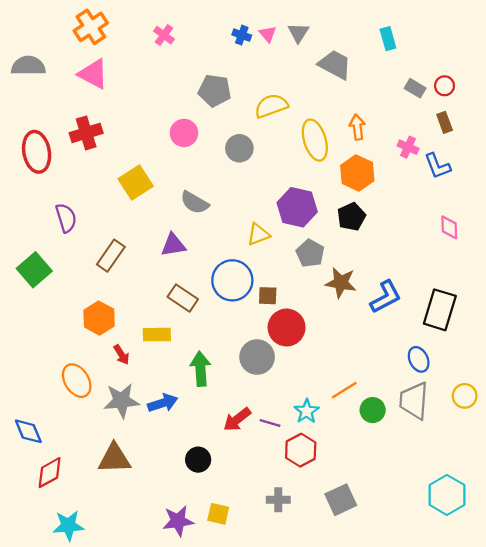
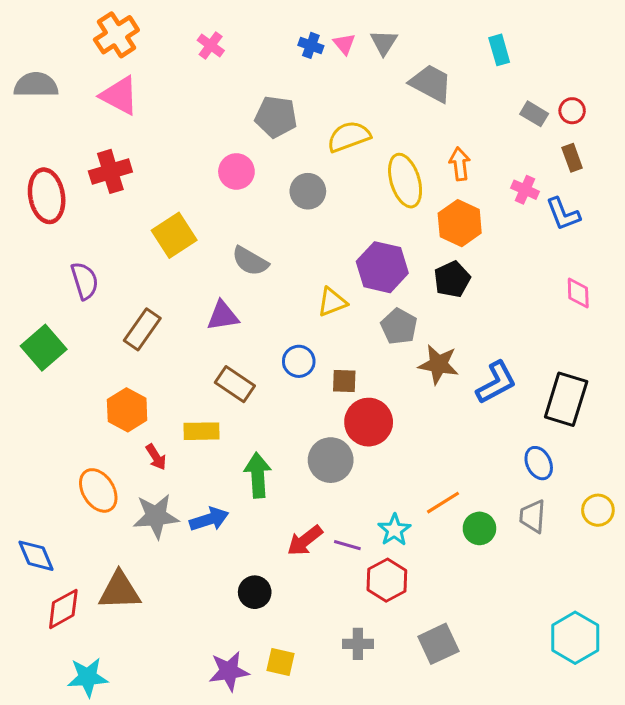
blue circle: (232, 280) -> (299, 361), size x0.6
gray trapezoid: (414, 401) -> (533, 516), size x0.7
brown triangle: (114, 458) -> (120, 591), moved

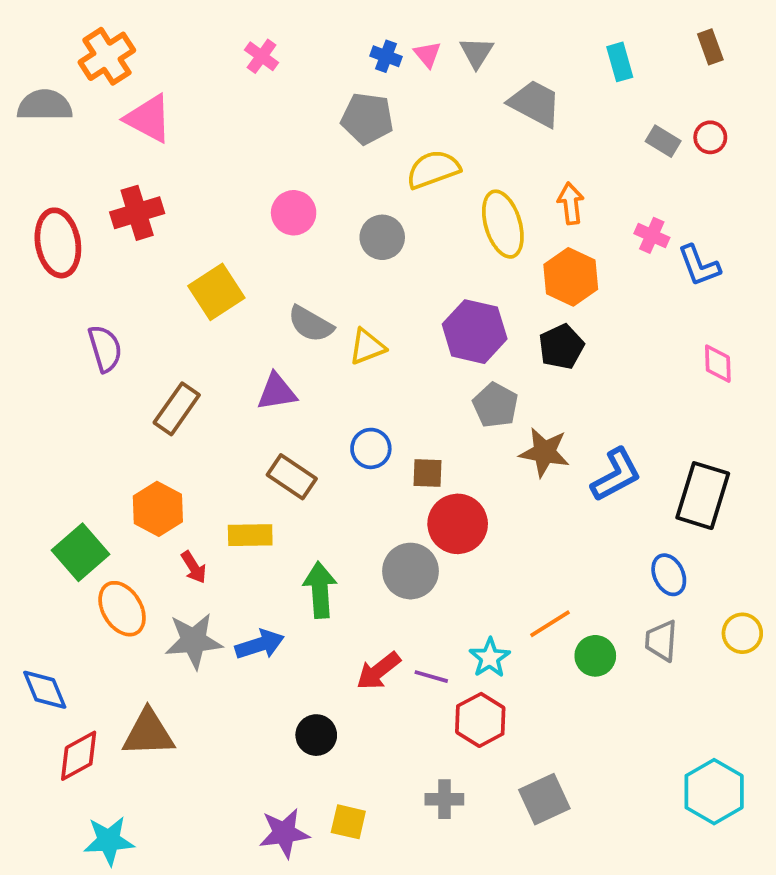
orange cross: (116, 35) -> (107, 56), moved
gray pentagon: (276, 117) -> (367, 118), moved
brown rectangle: (572, 158) -> (710, 47), moved
yellow triangle: (332, 302) -> (367, 347), moved
green square: (44, 348) -> (81, 552), moved

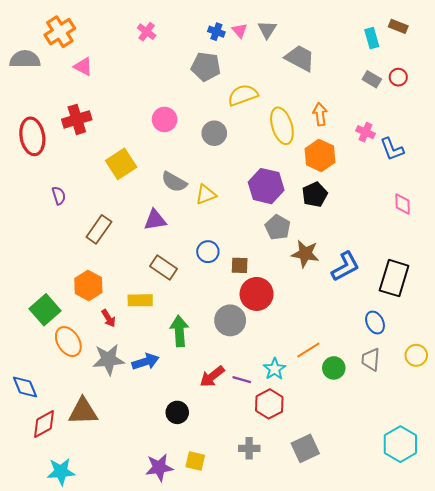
brown rectangle: (710, 47) -> (398, 26), turned -48
cyan rectangle: (620, 62) -> (372, 38), moved
pink triangle: (148, 118) -> (83, 67), size x0.7
purple semicircle: (105, 349) -> (59, 196), size x0.7

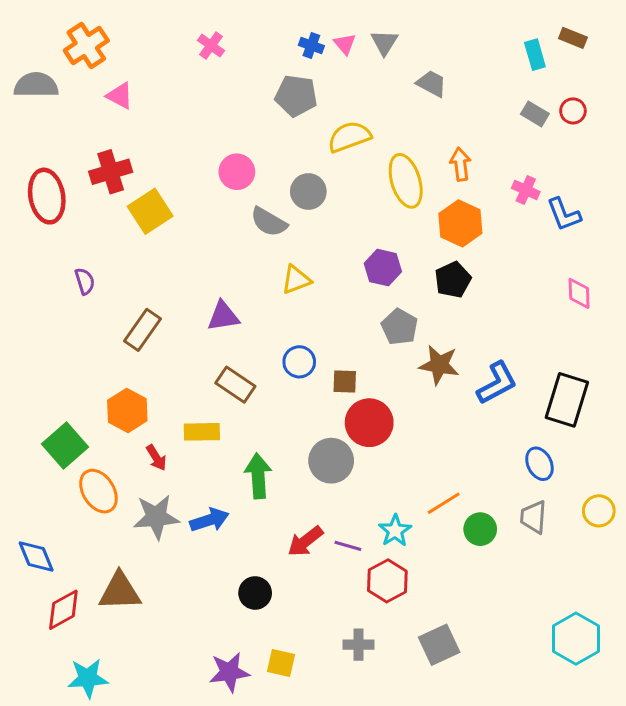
gray trapezoid: (300, 58) -> (432, 84), size x0.7
yellow square: (121, 164) -> (150, 211), moved
gray semicircle: (174, 182) -> (269, 222), moved
purple hexagon: (266, 186) -> (383, 268), size x0.7

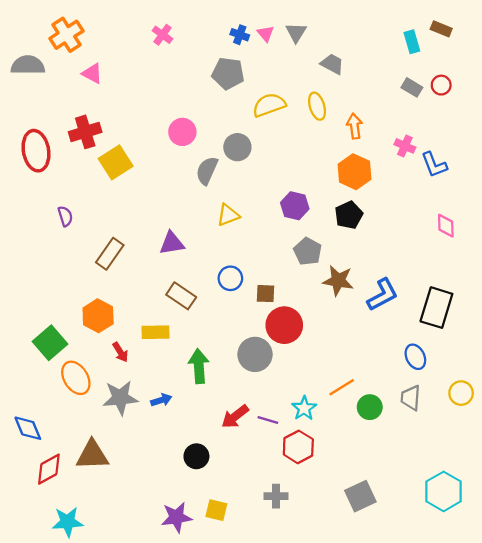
yellow ellipse: (406, 181) -> (317, 106), moved, size x0.7
gray semicircle: (269, 222) -> (207, 171), turned 84
blue arrow: (209, 520) -> (161, 400), size x0.7
gray square: (439, 645) -> (360, 496), moved

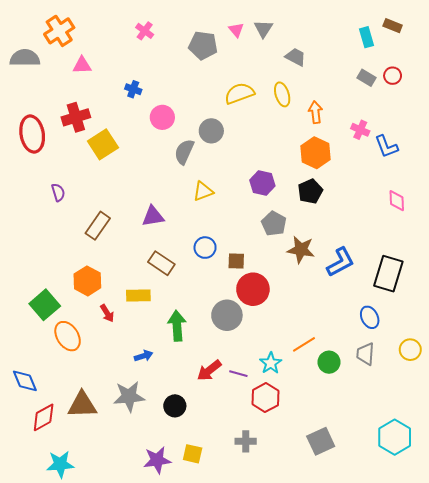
blue cross: (240, 35) -> (133, 89), moved
pink triangle: (92, 73) -> (82, 65), turned -30
gray pentagon: (228, 73) -> (203, 45), moved
gray star: (120, 398) -> (129, 397), moved

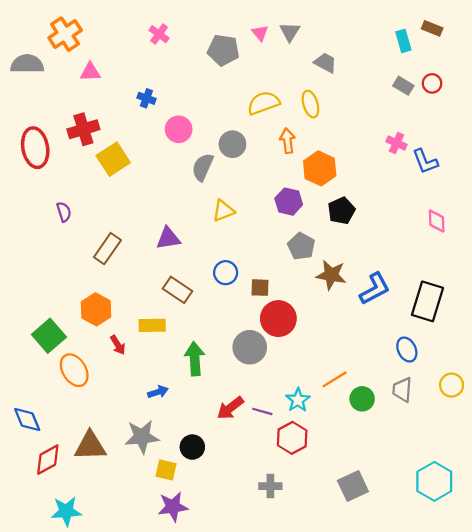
orange arrow: (315, 112) -> (288, 141), moved
orange hexagon: (315, 153) -> (320, 168), moved
yellow square: (193, 454) -> (166, 470), moved

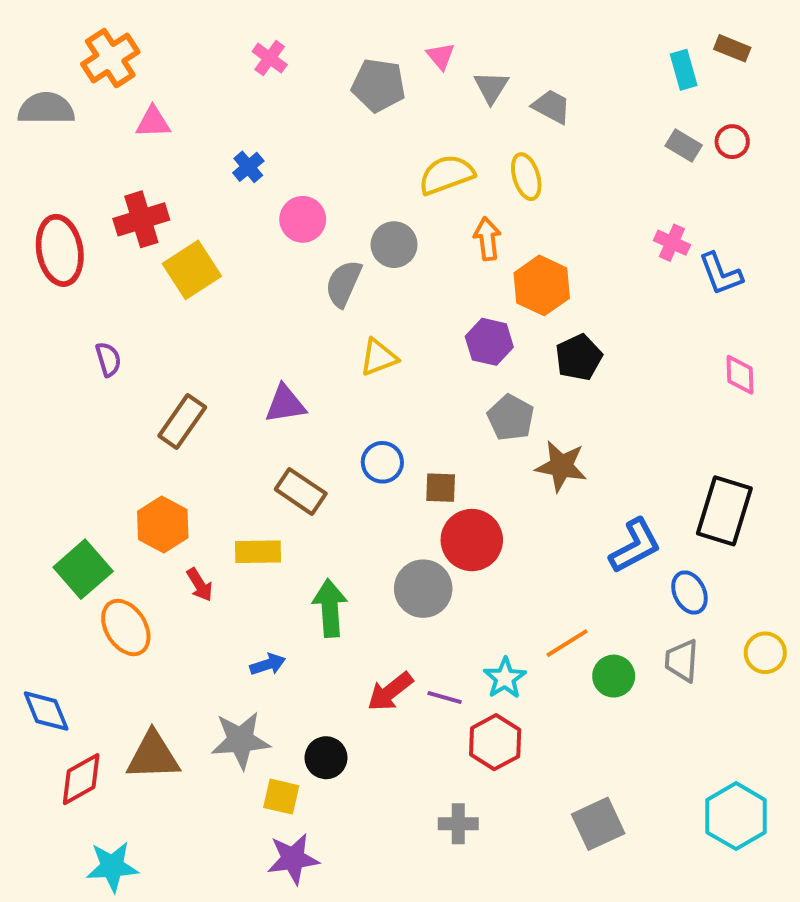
gray triangle: (290, 32) -> (491, 87), moved
blue cross: (146, 98) -> (248, 167), turned 30
blue L-shape: (375, 289) -> (635, 546), moved

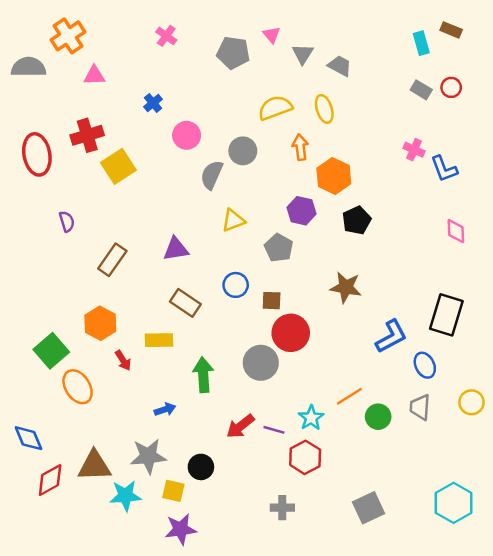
gray pentagon: (511, 418) -> (279, 248), moved
cyan star: (112, 867) -> (125, 496), moved

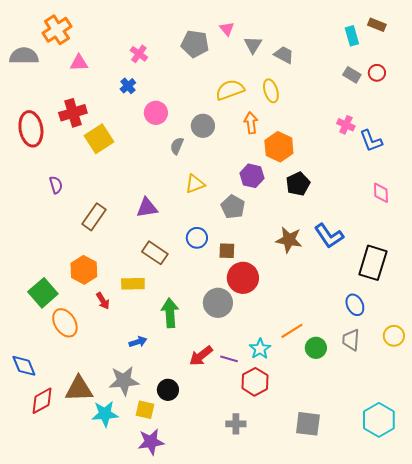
pink cross: (166, 36) -> (139, 54), moved
gray semicircle: (212, 175) -> (177, 146), size x0.7
blue L-shape: (391, 336) -> (329, 236), moved, turned 84
gray square: (369, 508) -> (308, 424), turned 32

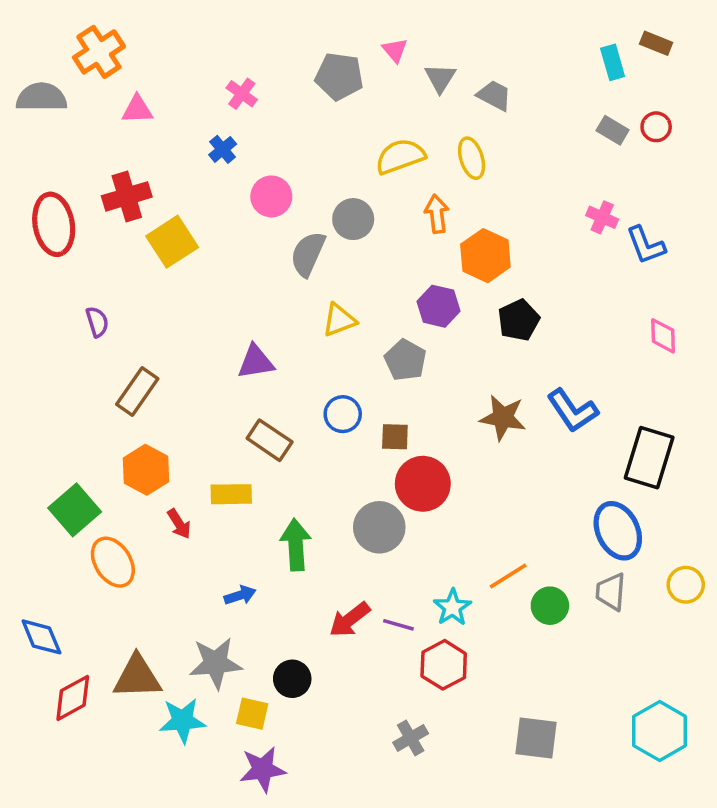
gray semicircle: (177, 146) -> (308, 254), size x1.5
brown rectangle: (94, 217) -> (137, 391), moved
blue ellipse: (355, 305) -> (618, 531), size x1.5
gray cross: (236, 424) -> (411, 738), turned -30

